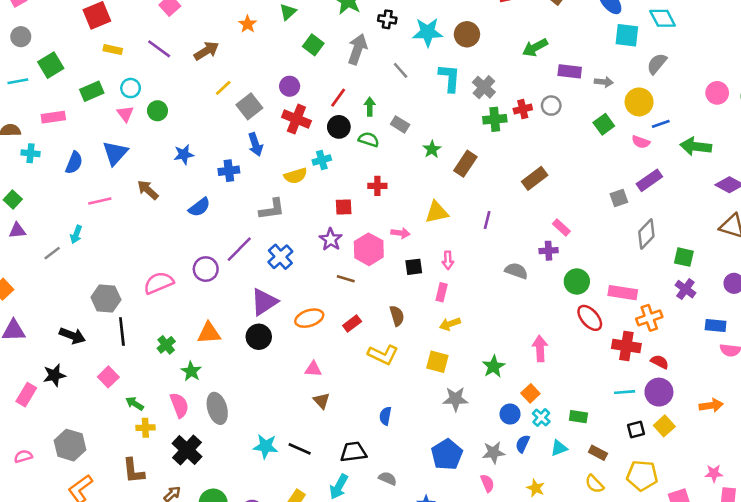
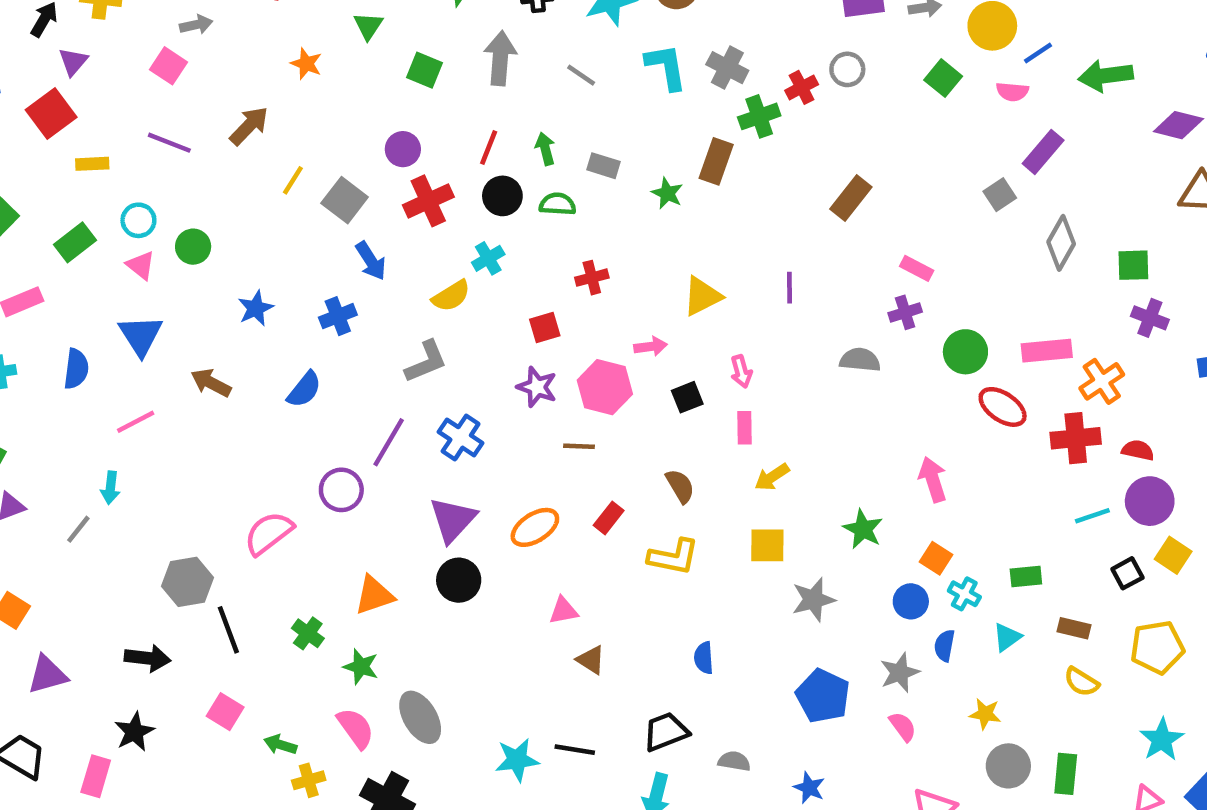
red cross: (296, 119) -> (428, 201), turned -32
brown rectangle: (465, 164) -> (716, 161), moved

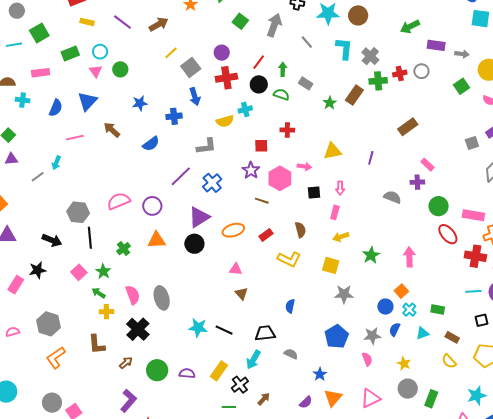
purple circle: (341, 490) -> (152, 206), moved
green star: (863, 529) -> (371, 255), moved
green star: (361, 667) -> (103, 271), moved

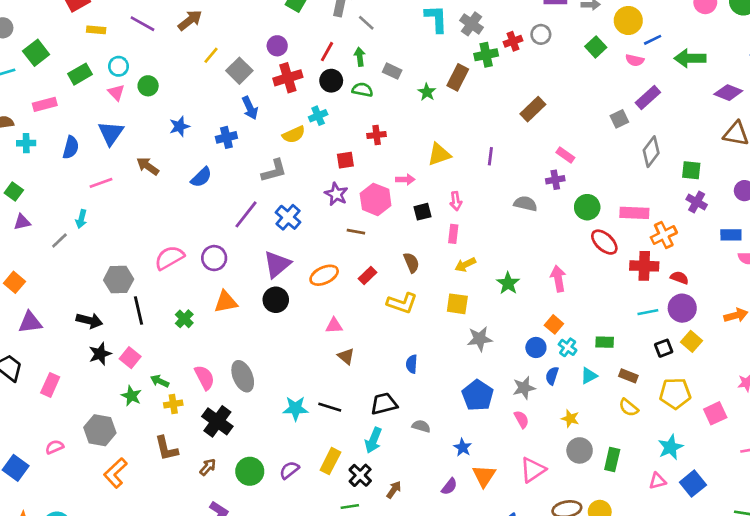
gray line: (307, 42) -> (366, 23), moved
black star: (38, 270) -> (100, 354), moved
green star: (103, 271) -> (131, 396), moved
purple semicircle: (187, 373) -> (289, 470), turned -35

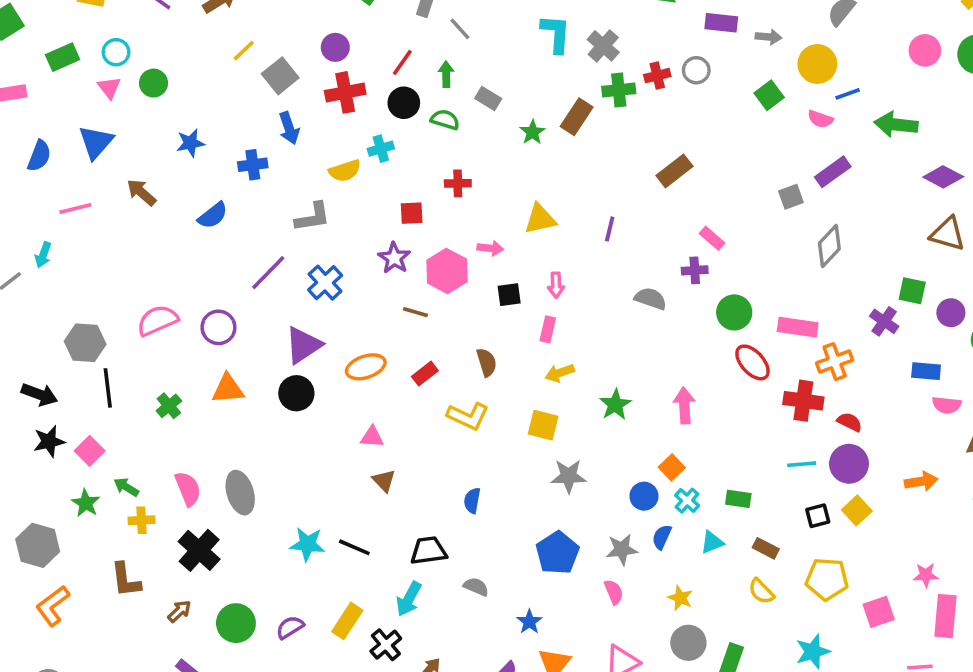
green square: (691, 170) -> (912, 291), moved

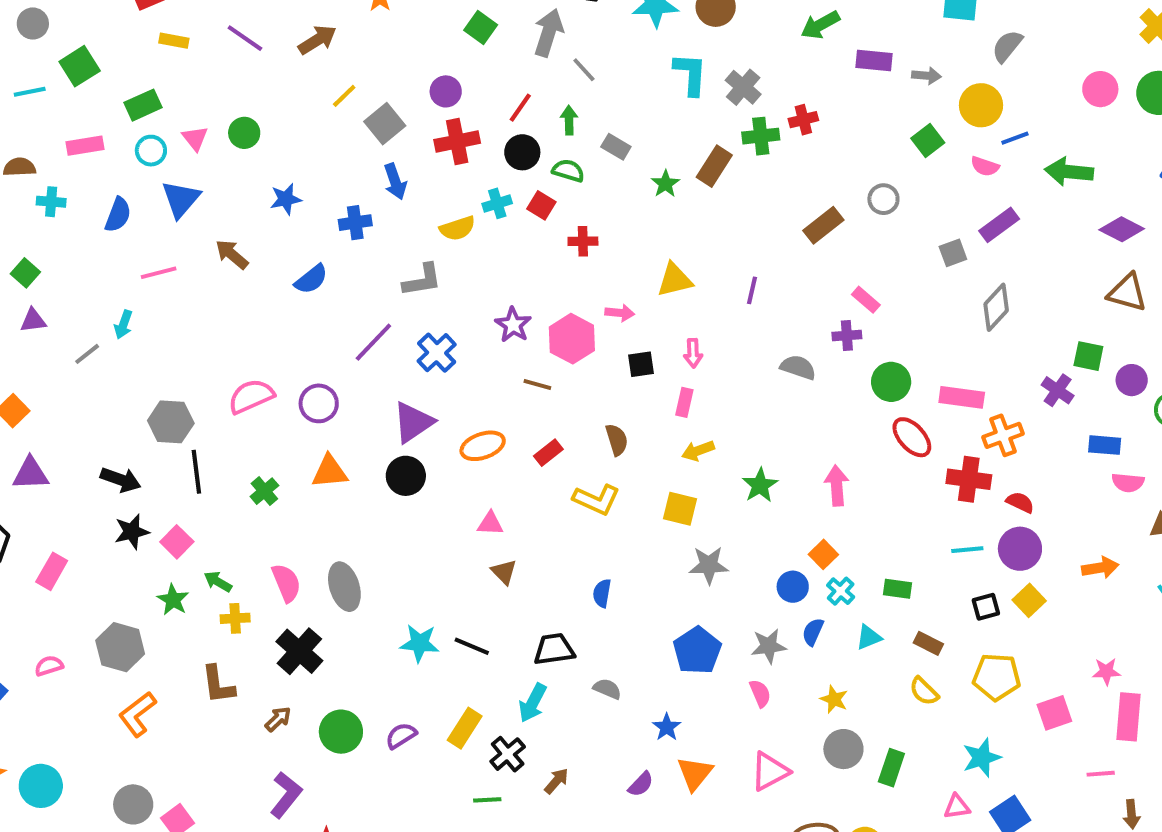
cyan circle: (116, 52) -> (151, 151), moved
gray circle: (696, 70) -> (883, 199), moved
red square: (412, 213) -> (541, 205), moved, turned 35

